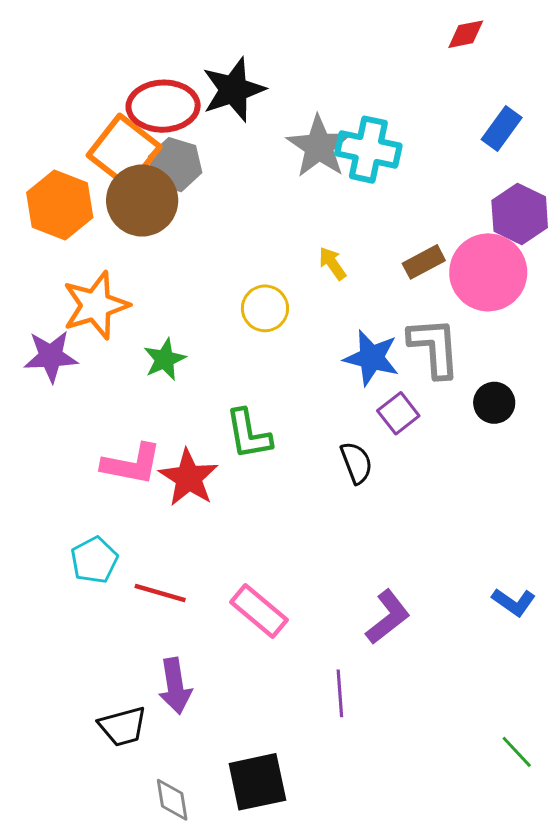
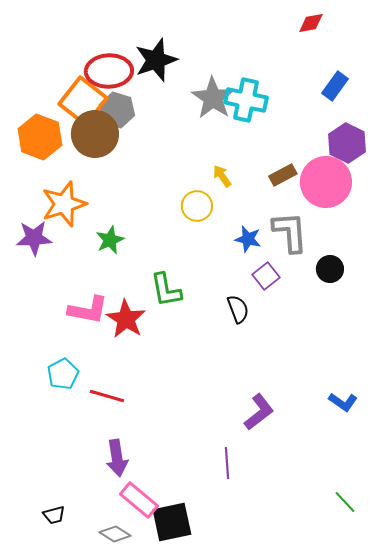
yellow circle: (265, 308) -> (197, 206), moved
blue star: (371, 358) -> (248, 239), size x0.7
pink rectangle: (259, 611) -> (139, 500), moved
black trapezoid: (123, 726) -> (54, 515), moved, size x0.7
gray diamond: (172, 800) -> (115, 534), turned -48

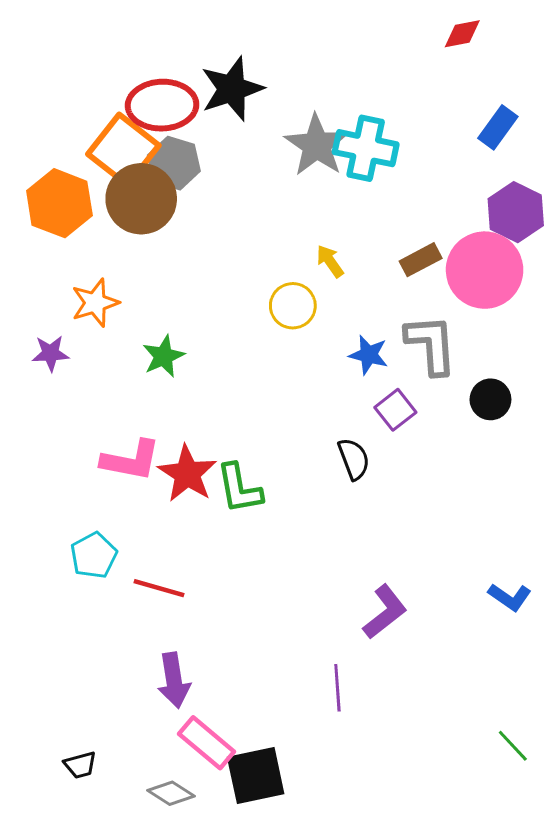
orange star: (64, 204) -> (95, 303), size x0.7
purple star: (34, 238) -> (51, 353), size x0.7
green L-shape: (166, 290) -> (239, 489), moved

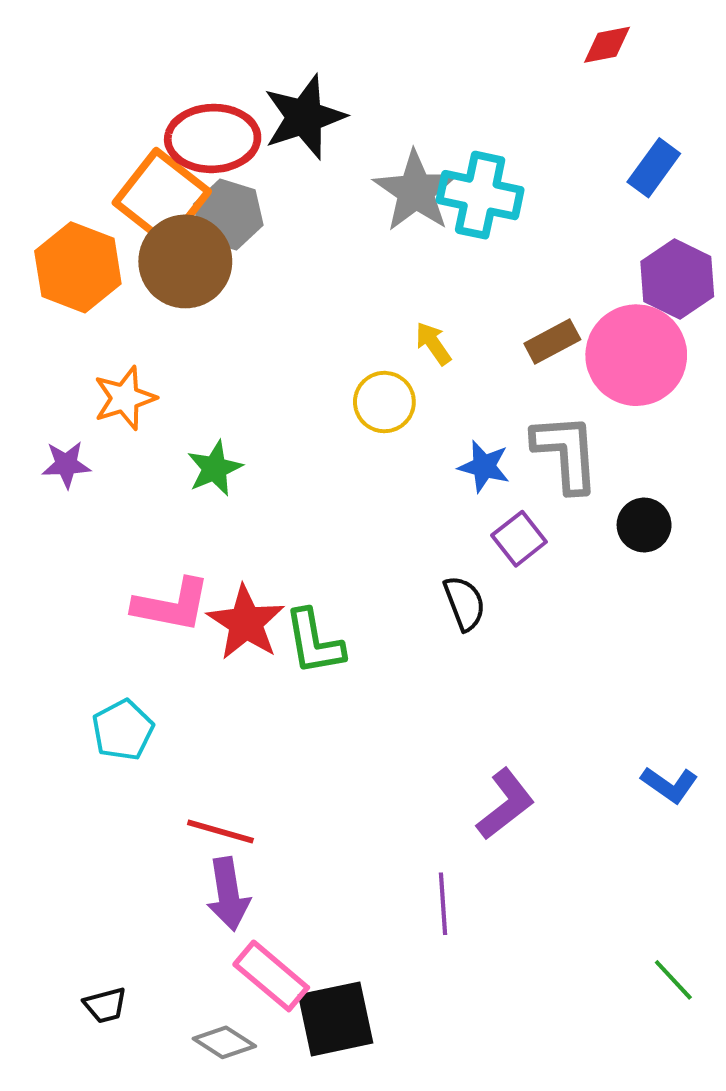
red line: (159, 588) -> (220, 831), moved

